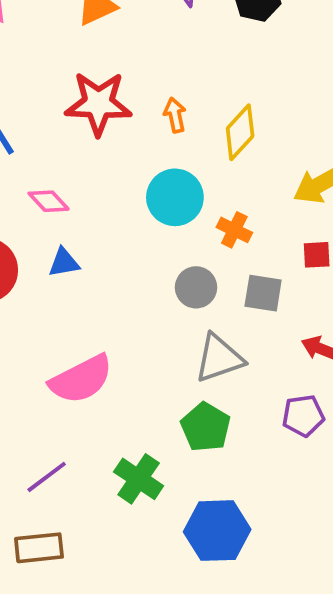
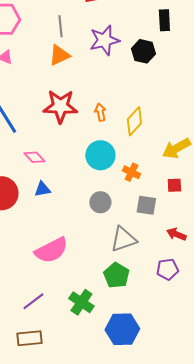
gray circle: (196, 287) -> (100, 202), moved

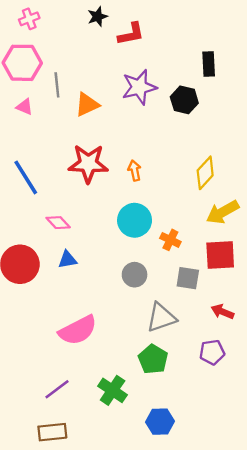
gray line: (60, 26) -> (57, 85), moved
yellow diamond: (134, 121) -> (205, 173), moved
red square: (174, 185) -> (220, 255), size x1.8
blue hexagon: (122, 329) -> (160, 422), size x0.7

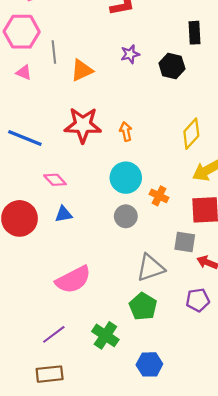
purple star: (139, 87) -> (130, 54), size x0.6
blue line: (26, 177) -> (25, 138), turned -36
gray circle: (135, 275) -> (126, 216), moved
gray square: (188, 278) -> (185, 242), moved

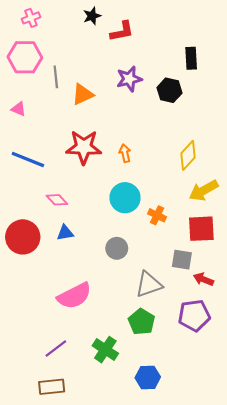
purple star: (130, 54) -> (129, 79), size x1.4
pink triangle: (24, 72) -> (19, 109), moved
gray circle: (126, 216) -> (117, 248), moved
purple pentagon: (198, 300) -> (194, 315), size x1.4

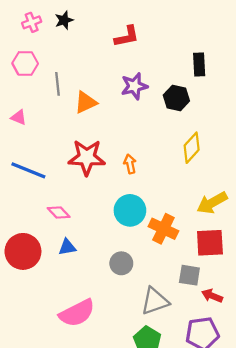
black star: (92, 16) -> (64, 20), moved
pink hexagon: (25, 57) -> (25, 63), size x0.7
yellow diamond: (188, 155) -> (192, 148), moved
orange cross: (157, 215) -> (163, 229), size x1.5

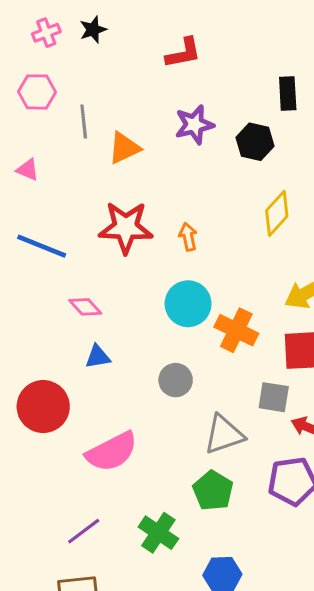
red circle: (23, 251) -> (43, 407), moved

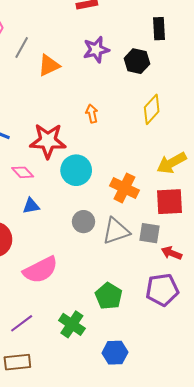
gray line: (84, 122) -> (22, 48), turned 35
red star: (126, 227) -> (48, 141), moved
orange arrow: (188, 237) -> (92, 114), moved
cyan circle: (188, 304) -> (76, 170), moved
gray triangle: (224, 435) -> (116, 231), moved

